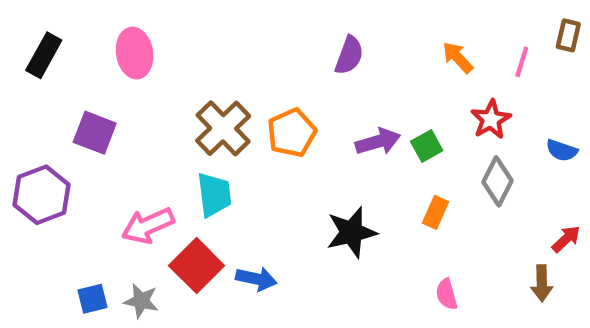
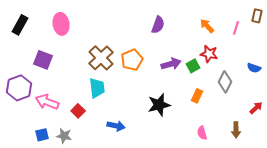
red star: (491, 119) -> (209, 54), moved, turned -30
pink arrow: (148, 226) -> (47, 102), moved, turned 45
red square: (197, 266) -> (78, 111), moved, size x0.6
brown arrow: (542, 283) -> (236, 130), moved

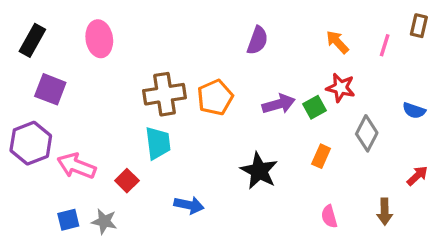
brown cross: (101, 58) -> (165, 94), turned 35
purple square: (43, 60) -> (50, 89), moved
black star: (159, 105) -> (259, 171), turned -30

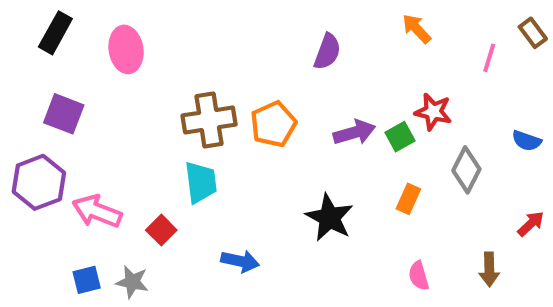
brown rectangle: (419, 26) -> (533, 33), turned -50
black rectangle: (32, 40) -> (55, 33), moved
orange arrow: (337, 42) -> (417, 29), moved

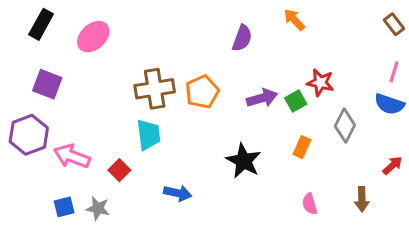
orange arrow: (417, 29) -> (294, 20), moved
pink ellipse: (126, 49) -> (93, 37), turned 56
pink line: (489, 58) -> (394, 72), moved
blue semicircle: (527, 141) -> (389, 104), size x1.4

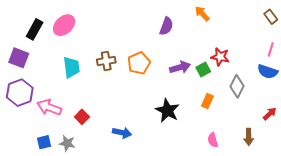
black rectangle: (41, 24) -> (35, 29), moved
purple square: (47, 84) -> (19, 58), moved
brown cross: (155, 89) -> (106, 61), size x0.7
cyan trapezoid: (148, 135) -> (71, 67), moved

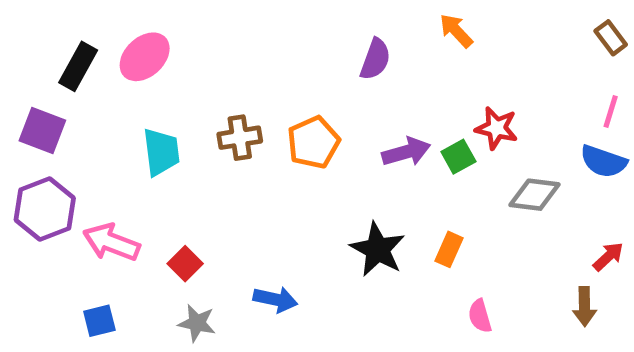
gray diamond: (237, 86) -> (535, 195), turned 70
orange rectangle: (207, 101) -> (449, 249), moved
brown arrow: (249, 137) -> (584, 306), moved
gray star: (67, 143) -> (197, 323), moved

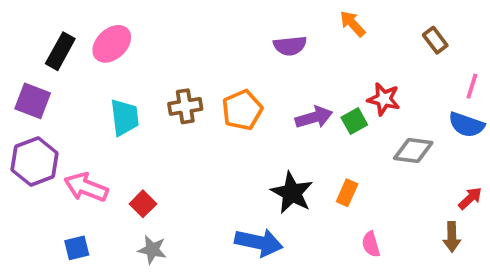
brown rectangle: (611, 38) -> (435, 40), moved
purple semicircle: (375, 59) -> (290, 46), turned 64
blue arrow: (275, 299) -> (259, 242), moved, size x1.4

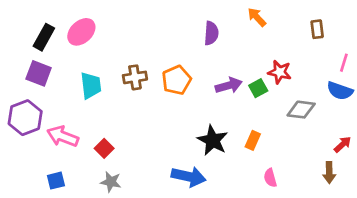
brown rectangle: (435, 40) -> (317, 29), turned 30
purple semicircle: (290, 46) -> (211, 33), turned -80
purple square: (33, 101) -> (39, 73), moved

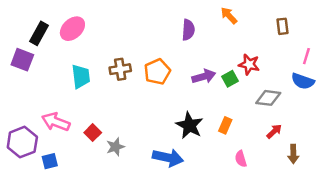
purple square: (39, 73) -> (22, 60), moved
purple hexagon: (25, 118) -> (22, 142), moved
red arrow: (343, 144) -> (274, 131), moved
gray star: (111, 182) -> (115, 147), moved, turned -30

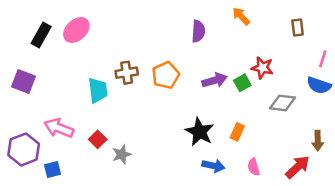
purple square: (22, 60) -> (24, 82), moved
cyan trapezoid: (81, 76) -> (98, 90), moved
red arrow: (274, 131) -> (298, 167), moved, size x1.5
brown arrow: (293, 154) -> (318, 141), moved
blue arrow: (168, 158) -> (213, 166), moved, size x0.7

